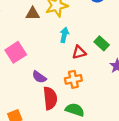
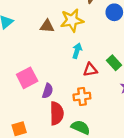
pink square: (16, 52) -> (27, 78), moved
purple semicircle: (39, 77) -> (48, 91), turned -112

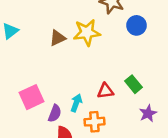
brown triangle: (47, 26) -> (58, 38), turned -32
cyan arrow: (77, 51) -> (76, 103), moved

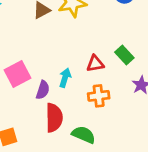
orange cross: (94, 122) -> (99, 96), moved

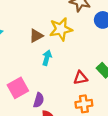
cyan arrow: (65, 78) -> (47, 58), moved

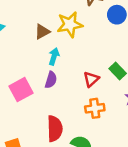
red triangle: (80, 78) -> (91, 79), turned -32
purple semicircle: (39, 100) -> (51, 80), moved

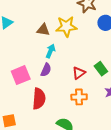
brown triangle: (42, 32) -> (43, 30), turned 32
red semicircle: (55, 129) -> (39, 99), moved

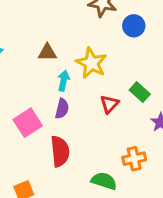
yellow star: (66, 27) -> (91, 63), moved, turned -30
orange cross: (79, 97) -> (134, 159), moved

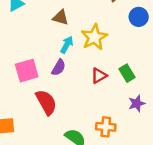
red semicircle: (60, 151) -> (46, 102), turned -40

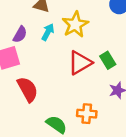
purple semicircle: (59, 67) -> (20, 34), moved
red triangle: (99, 76) -> (80, 63), size x1.5

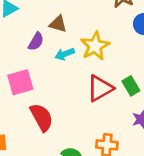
cyan arrow: (48, 32) -> (65, 54), turned -140
purple semicircle: (20, 34) -> (36, 42), moved

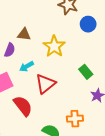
cyan arrow: (65, 54) -> (26, 66), moved
red triangle: (100, 88) -> (45, 84), moved

